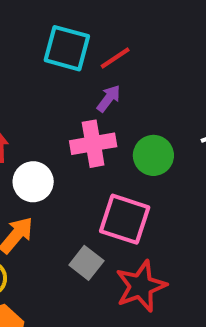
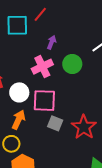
red line: (115, 58) -> (40, 14), moved
purple arrow: (109, 98) -> (52, 42), moved
pink square: (125, 219) -> (44, 101), moved

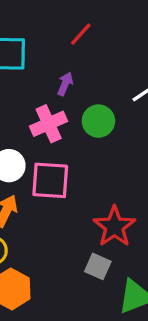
red line: (40, 14) -> (81, 34), moved
gray square: (55, 123) -> (98, 266), moved

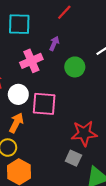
pink cross: (49, 124) -> (31, 61), moved
red star: (114, 227) -> (84, 133), turned 30

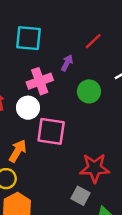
red line: (64, 12) -> (93, 41), moved
white circle: (18, 94) -> (28, 108), moved

